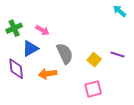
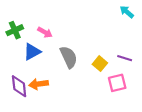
purple diamond: (16, 69) -> (19, 86), moved
orange arrow: (48, 74) -> (38, 84), moved
pink square: (93, 89) -> (117, 83), moved

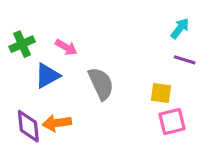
cyan arrow: (127, 12) -> (180, 28), moved, turned 88
purple line: (125, 58) -> (185, 60), moved
yellow square: (100, 64) -> (161, 93), moved, turned -32

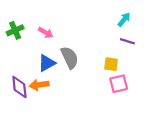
blue triangle: (47, 76) -> (47, 63), moved

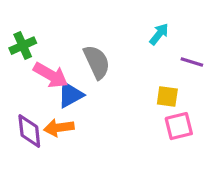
cyan arrow: (124, 19) -> (159, 34), moved
pink arrow: (46, 33) -> (51, 75), moved, size x1.5
gray semicircle: (70, 58) -> (97, 62), moved

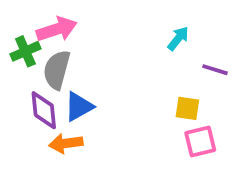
gray semicircle: (97, 62) -> (57, 70), moved, turned -140
pink arrow: (51, 75) -> (57, 29), moved, turned -48
purple diamond: (29, 131) -> (44, 110), moved

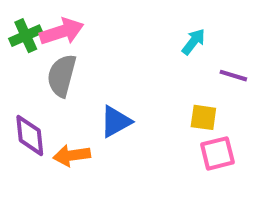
green cross: (25, 51) -> (26, 36), moved
blue triangle: (79, 107) -> (116, 121), moved
purple diamond: (44, 110) -> (30, 135), moved

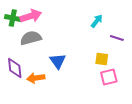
green cross: (26, 36) -> (13, 18), turned 35
gray semicircle: (62, 76) -> (31, 38), turned 60
blue triangle: (116, 121) -> (58, 61), turned -36

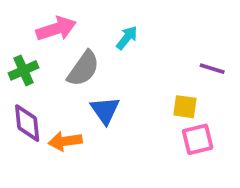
green cross: (13, 18) -> (23, 70), moved, turned -35
cyan arrow: (97, 21) -> (127, 38), moved
gray semicircle: (31, 38) -> (83, 69), moved, turned 140

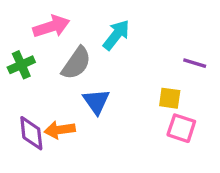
cyan arrow: (127, 38) -> (116, 35), size x1.4
purple diamond: (27, 123) -> (31, 133), moved
pink square: (198, 139) -> (181, 128), turned 32

